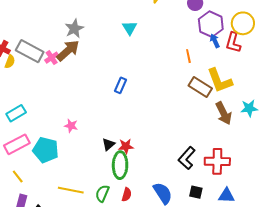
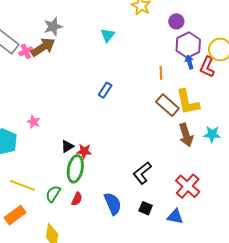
blue rectangle: (120, 85) -> (105, 90), moved
red cross: (217, 161) -> (188, 186), moved, turned 30

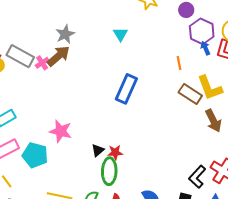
blue rectangle: (105, 90) -> (126, 89), size x1.8
pink star: (33, 122) -> (61, 131), size x1.6
black L-shape: (142, 173) -> (197, 177), moved

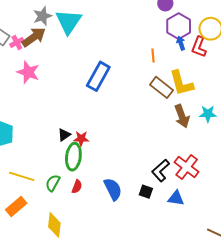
cyan triangle: (120, 34) -> (69, 22), moved, size x1.8
pink star: (61, 131) -> (28, 72), moved

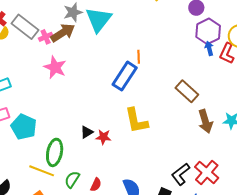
orange line: (153, 56) -> (139, 57), moved
yellow L-shape: (181, 83) -> (136, 121), moved
green ellipse: (73, 157) -> (55, 152), moved

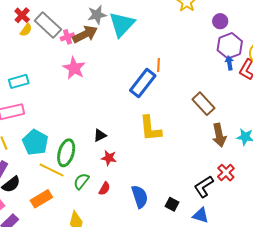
cyan pentagon: (24, 127) -> (35, 142), moved
red star: (103, 137) -> (109, 158), moved
red cross: (207, 172) -> (226, 173), moved, size x0.7
black L-shape: (181, 174) -> (204, 187), moved

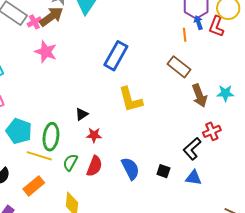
orange line: (158, 65) -> (185, 35), moved
red cross: (226, 173) -> (212, 131), turned 30
red semicircle: (104, 189) -> (94, 166), size x1.5

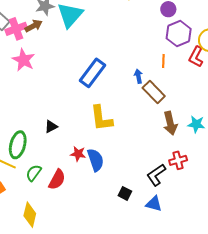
brown arrow: (51, 17) -> (34, 26), size x0.7
pink cross: (34, 22) -> (16, 29), size x1.5
blue arrow: (198, 23) -> (138, 76), moved
red star: (94, 135) -> (78, 154), moved
blue semicircle: (130, 169) -> (96, 160), moved

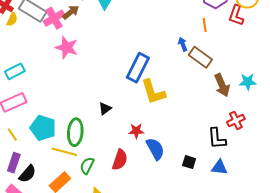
blue rectangle: (92, 73) -> (138, 68), moved
blue semicircle: (96, 160) -> (155, 149), moved
green semicircle: (34, 173) -> (87, 166), moved
black L-shape: (156, 175) -> (217, 139), turned -50

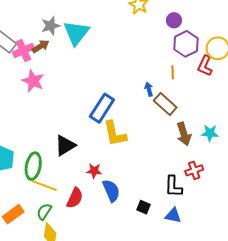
black triangle: (105, 109) -> (65, 145), size x1.6
yellow line: (64, 152) -> (44, 186), moved
green semicircle: (87, 166) -> (44, 212), moved

